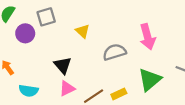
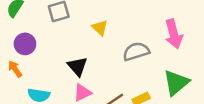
purple circle: (25, 33) -> (25, 44), moved

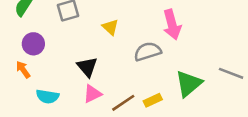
pink arrow: (174, 34) -> (172, 25), moved

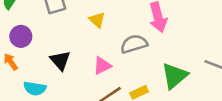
black triangle: (87, 67) -> (60, 61), moved
pink triangle: (92, 94) -> (102, 66), moved

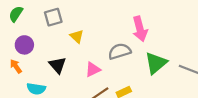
yellow triangle: (97, 20) -> (77, 36), moved
green triangle: (175, 76) -> (156, 63), moved

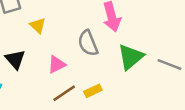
gray semicircle: (120, 51) -> (88, 43), turned -95

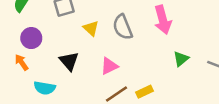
gray semicircle: (88, 43) -> (123, 27), moved
green triangle: (131, 57) -> (181, 59), size x0.6

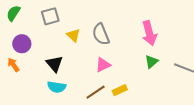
pink arrow: (163, 20) -> (149, 33), moved
pink triangle: (109, 66) -> (103, 65), moved
cyan semicircle: (45, 88) -> (57, 87), moved

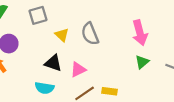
black triangle: (54, 64) -> (53, 63), moved, turned -30
pink triangle: (103, 65) -> (78, 70), moved
yellow rectangle: (120, 90) -> (110, 91), turned 32

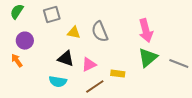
yellow triangle: (62, 35) -> (74, 33), turned -32
green triangle: (142, 62) -> (148, 58), size x1.5
yellow rectangle: (110, 91) -> (118, 74), moved

